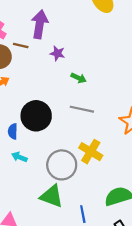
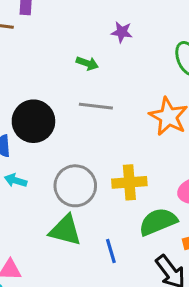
purple star: (57, 53) -> (122, 32), moved
yellow cross: (91, 152) -> (129, 182), moved, turned -30

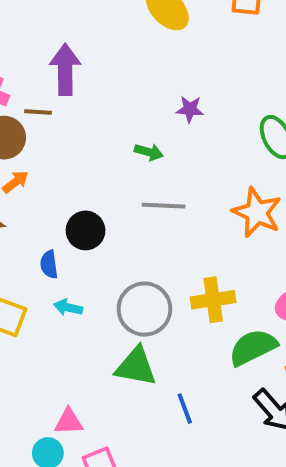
black circle: (33, 121) -> (86, 230), size x0.7
blue line: (111, 251) -> (185, 409), moved

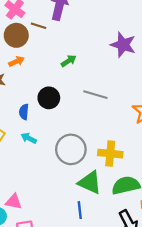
purple star: (190, 109) -> (123, 45), size x1.6
green arrow: (149, 152) -> (69, 61), moved, turned -63
green triangle: (136, 367) -> (90, 183), moved

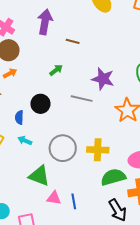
brown line: (38, 26) -> (73, 41), moved
purple star: (123, 45) -> (103, 79), moved
green triangle: (90, 183) -> (39, 176), moved
pink triangle: (14, 202) -> (54, 198), moved

